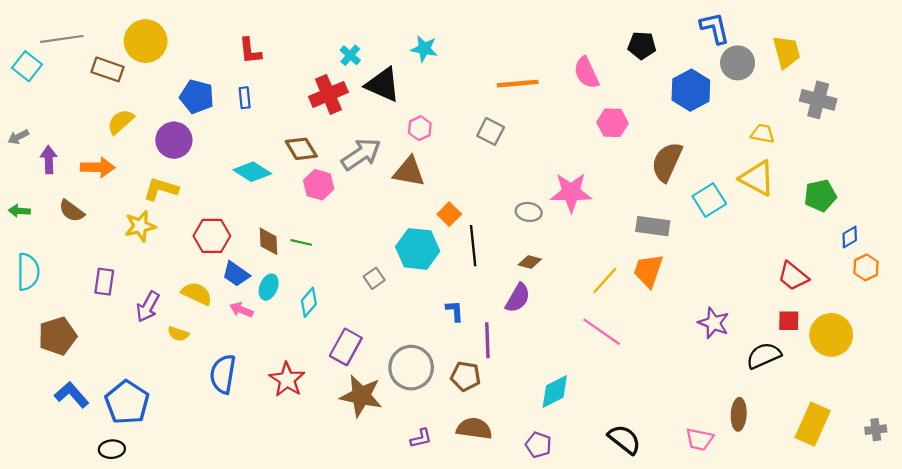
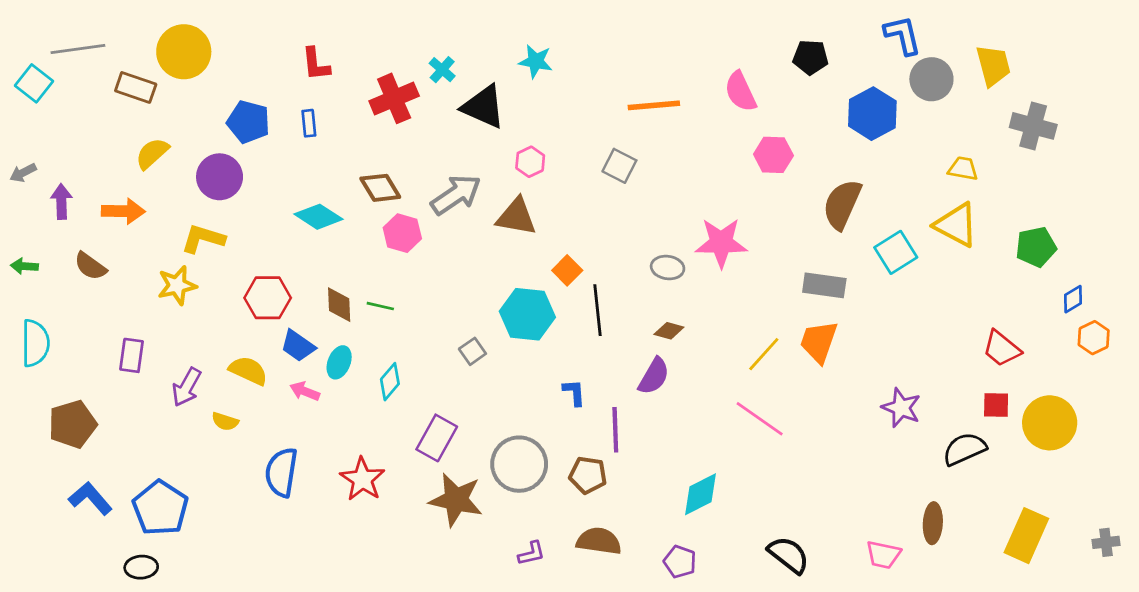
red cross: (328, 94) -> (394, 98), moved

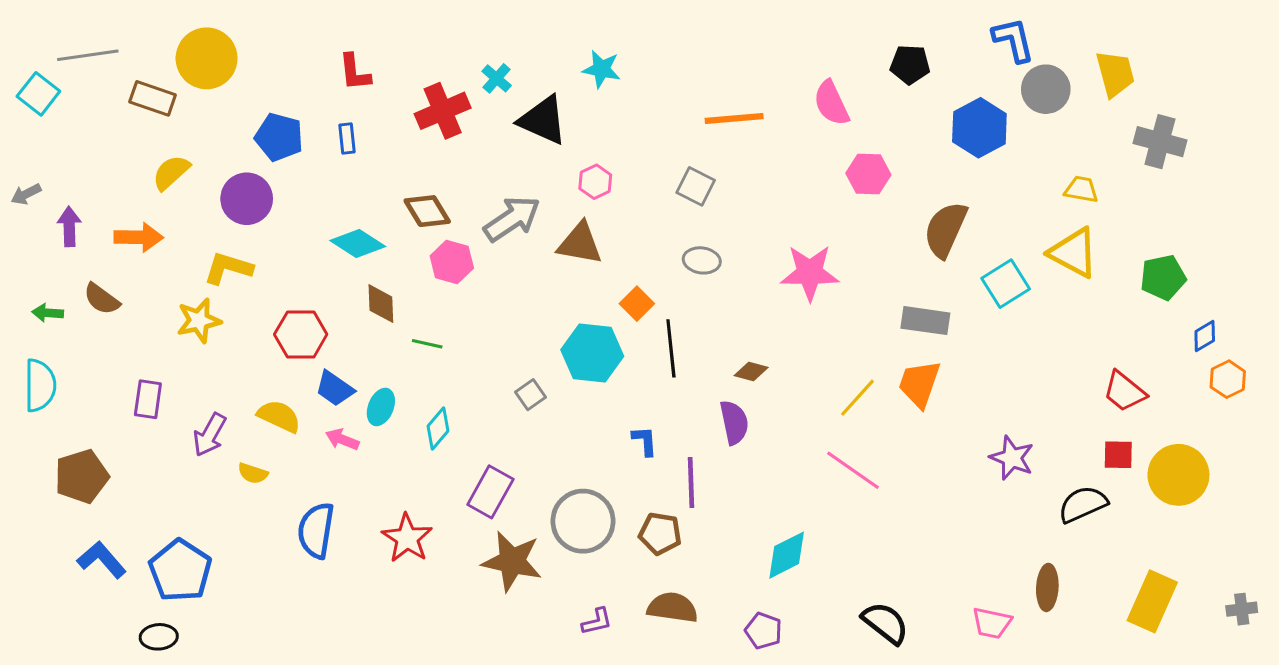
green arrow: (24, 266) -> (48, 313), moved
gray ellipse: (668, 268) -> (702, 260), moved
brown diamond: (339, 305) -> (381, 304), moved
purple semicircle: (654, 376) -> (734, 422), turned -42

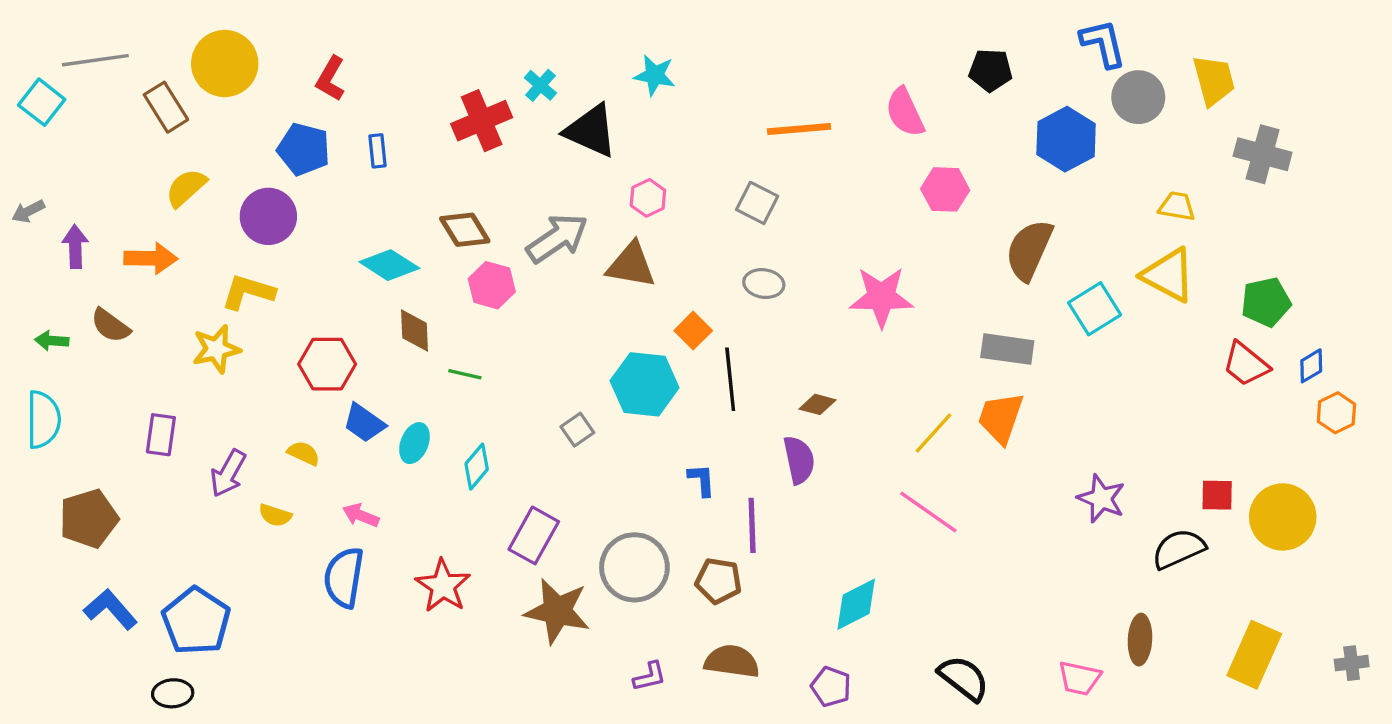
red L-shape: (355, 72) -> (330, 79), moved, turned 36
brown rectangle: (153, 98) -> (166, 107), turned 39
red trapezoid: (1124, 392) -> (1246, 364), moved
yellow semicircle: (279, 416) -> (304, 453), size x0.7
pink arrow: (342, 439) -> (361, 515), moved

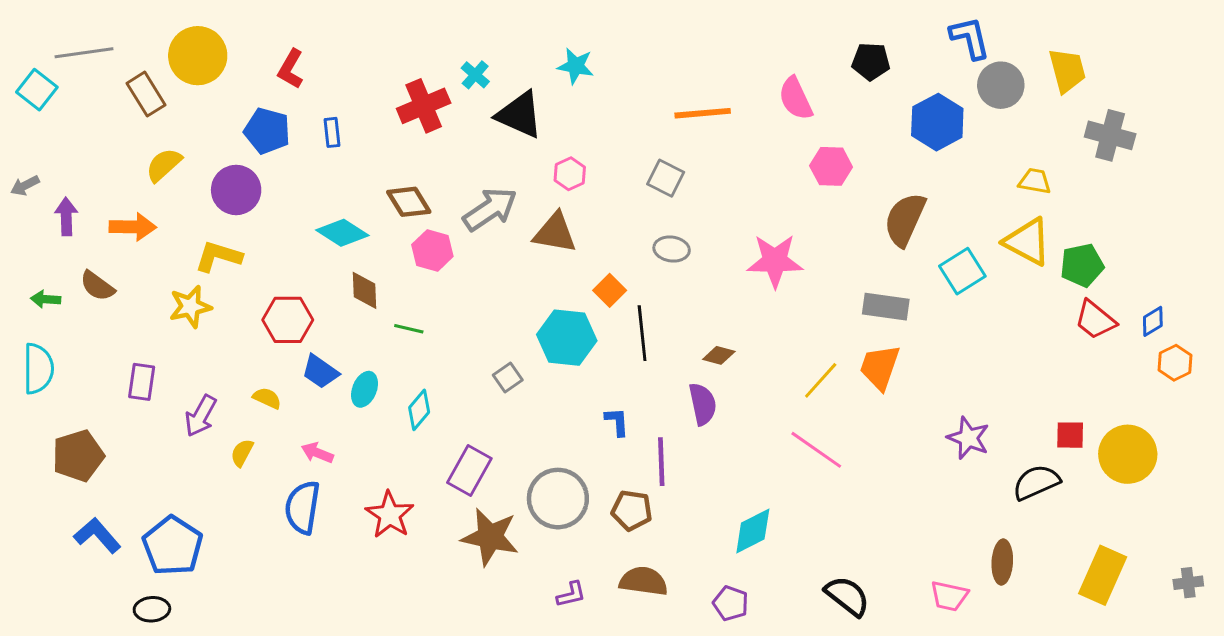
green pentagon: (1266, 302) -> (1082, 265), moved
yellow semicircle: (275, 515) -> (242, 453), turned 100

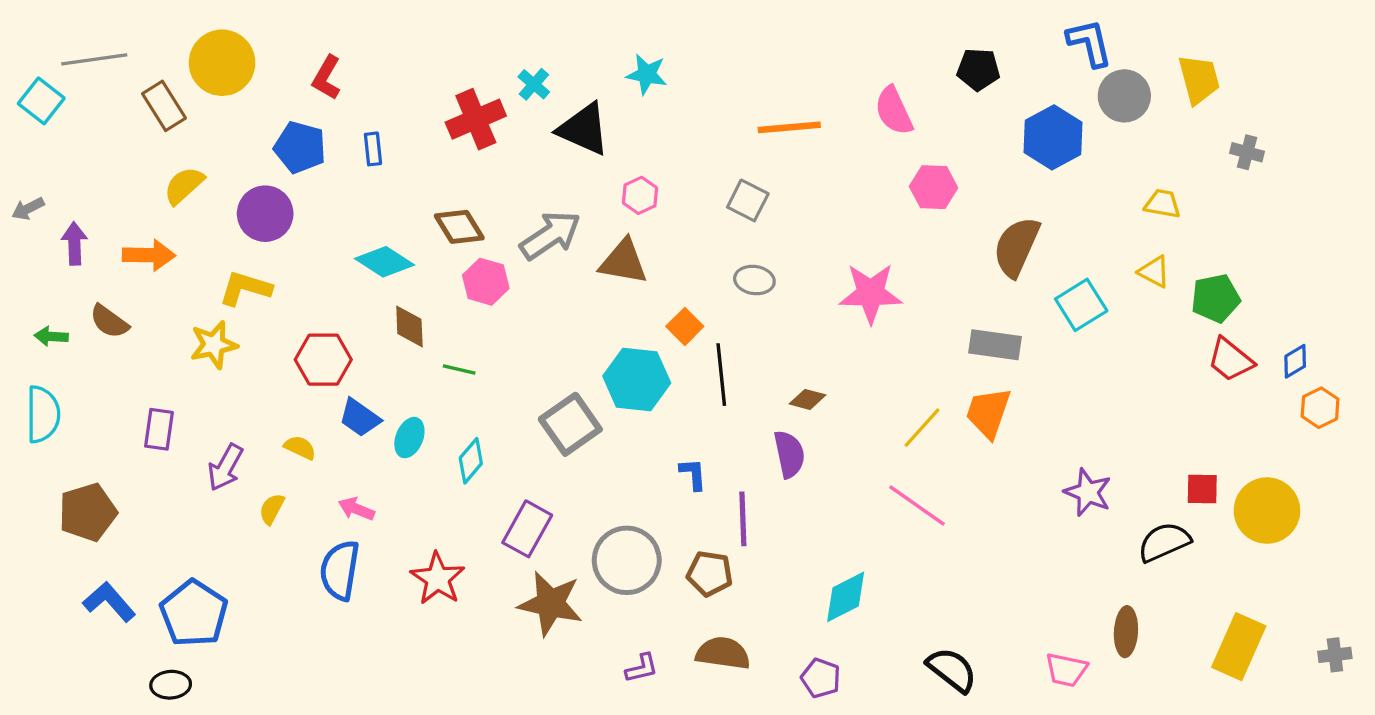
gray cross: (1110, 135) -> (1247, 152), size x0.6
yellow triangle: (1027, 242) -> (1154, 272), size x0.6
gray square: (508, 377) -> (570, 424), size x1.8

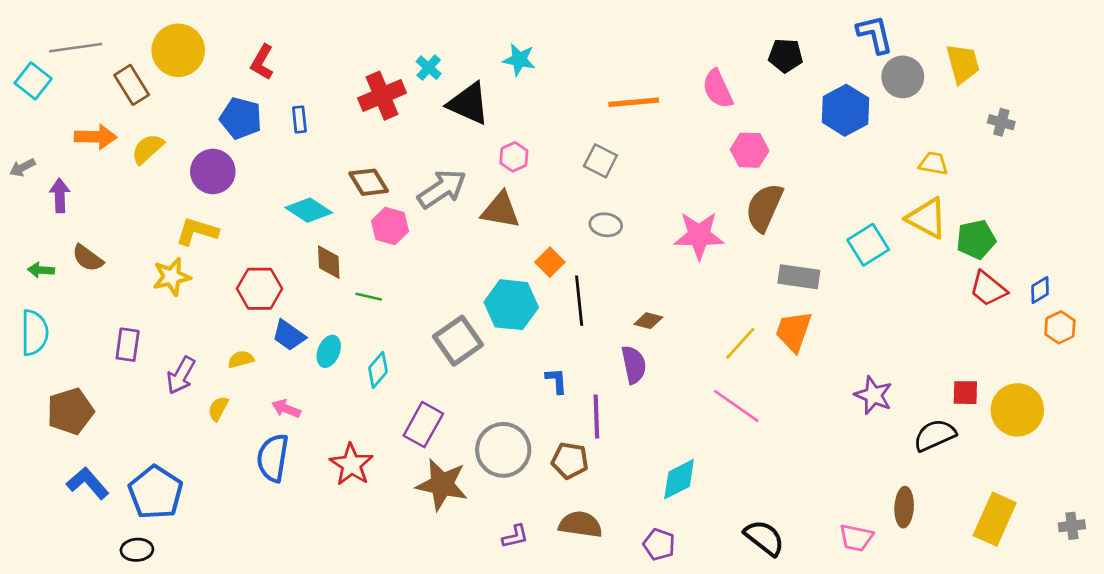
brown semicircle: (1016, 247) -> (764, 207), moved
orange arrow: (149, 255) -> (96, 137), moved
yellow triangle: (1154, 272) -> (927, 218), size x1.6
yellow semicircle: (300, 448) -> (241, 359), turned -40

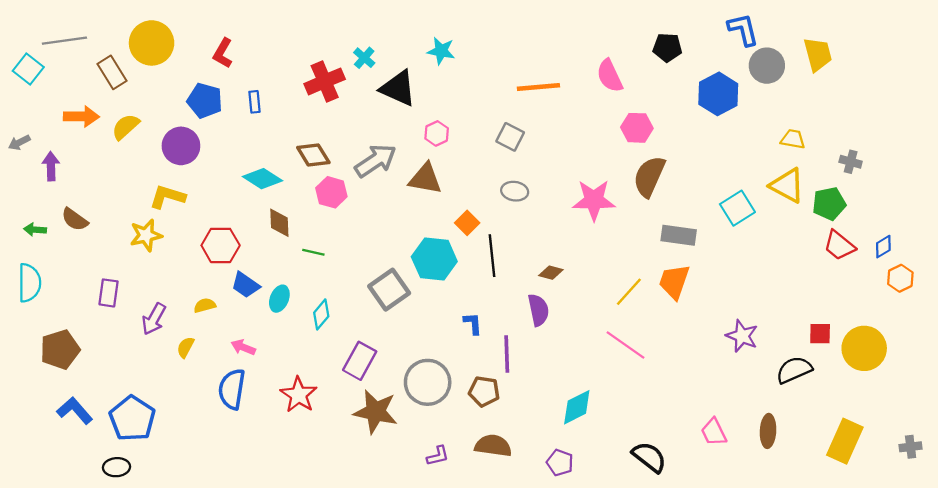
gray cross: (1001, 122) -> (851, 162), moved
pink trapezoid: (856, 538) -> (714, 432), moved, turned 52

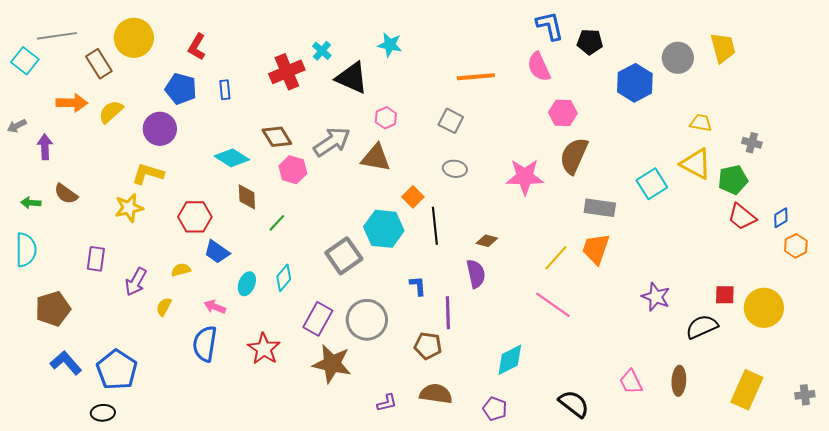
blue L-shape: (743, 29) -> (550, 26), moved
green line: (313, 252) -> (277, 223), turned -60
cyan ellipse: (279, 299) -> (247, 284), moved
gray circle: (428, 382) -> (367, 320), moved

